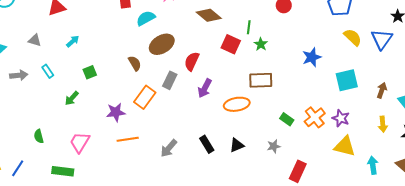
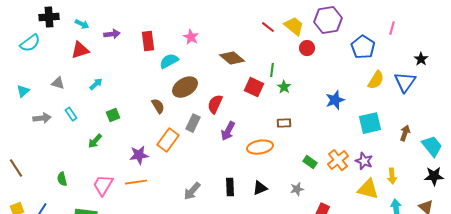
yellow semicircle: (353, 37) -> (376, 80), turned 78
brown rectangle: (261, 80) -> (284, 123), size x0.6
yellow arrow: (383, 124) -> (392, 176), moved
orange line: (128, 139) -> (136, 182), moved
black rectangle: (207, 144) -> (230, 187), turned 30

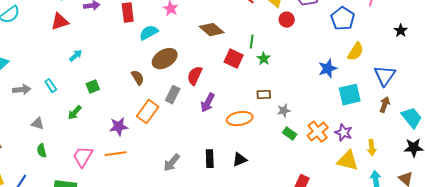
blue triangle: (405, 82) -> (385, 76), moved
gray triangle: (58, 83) -> (38, 124), moved
blue star: (335, 100) -> (328, 69), moved
gray star: (297, 189) -> (284, 111), moved

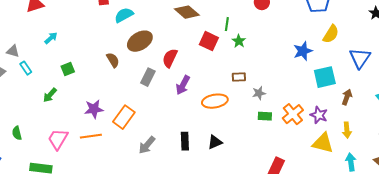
brown arrow: (385, 105) -> (347, 97), moved
orange rectangle: (148, 112) -> (124, 117), moved
gray triangle: (38, 124) -> (13, 51), moved
green rectangle: (290, 134) -> (265, 116), turned -32

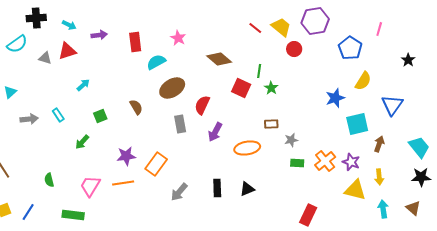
gray triangle: (13, 51) -> (45, 58), moved
brown semicircle: (113, 60) -> (136, 107), moved
gray rectangle: (148, 77) -> (180, 124), turned -36

